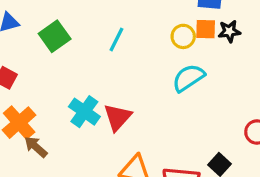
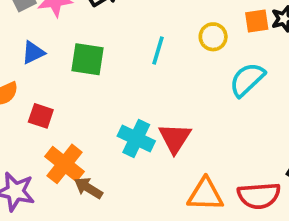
green square: (55, 36) -> (88, 59), turned -36
yellow circle: (183, 36) -> (213, 37), moved

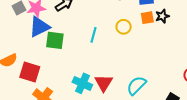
blue triangle: (33, 53) -> (39, 27), moved, size x1.6
cyan semicircle: (247, 80) -> (136, 85), moved
red square: (41, 116) -> (30, 72), size x1.5

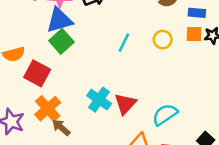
green square: (55, 40) -> (61, 41), moved, turned 30

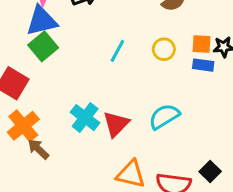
blue rectangle: (197, 13) -> (203, 65), moved
cyan semicircle: (165, 115) -> (164, 116), moved

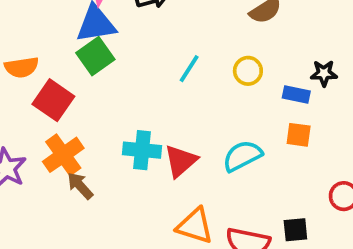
orange square: (201, 44) -> (299, 135), moved
cyan cross: (85, 118) -> (142, 150), turned -36
black square: (210, 171) -> (295, 230), turned 36

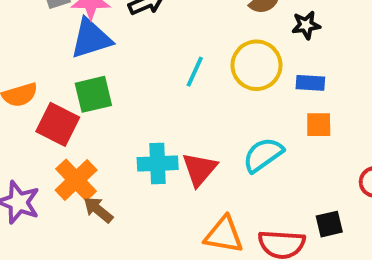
green square: (95, 56) -> (93, 94), moved, turned 30
yellow circle: (248, 71) -> (256, 65), size x1.6
black star: (324, 73) -> (306, 25), moved

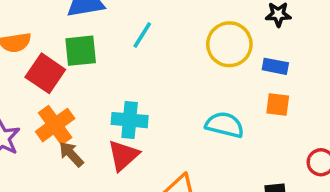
cyan line: (195, 72) -> (142, 35), moved
cyan semicircle: (263, 155) -> (225, 125), turned 42
red triangle: (199, 169) -> (123, 155), moved

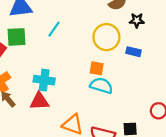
orange square: (278, 104) -> (97, 68), moved
red triangle: (123, 155) -> (39, 101), turned 36

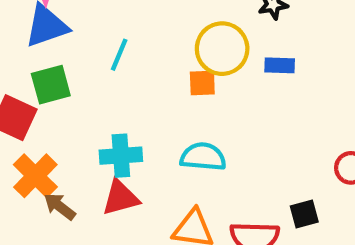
orange square: (97, 68) -> (202, 83), moved
cyan semicircle: (101, 86) -> (203, 157), moved

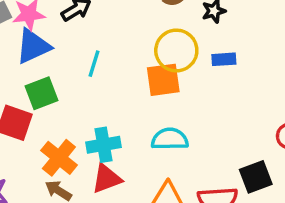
orange square: (202, 83) -> (163, 80), size x1.5
orange cross: (35, 176) -> (59, 158), moved
black square: (304, 214) -> (256, 177), size x1.4

